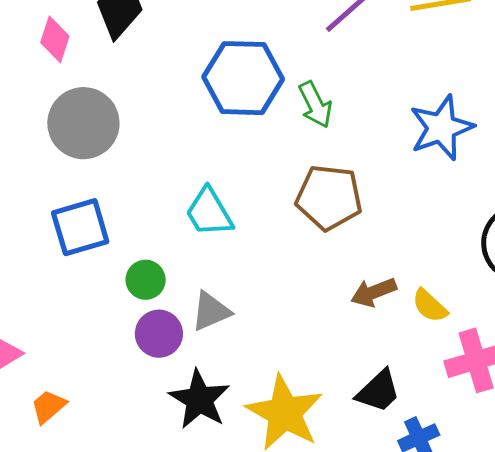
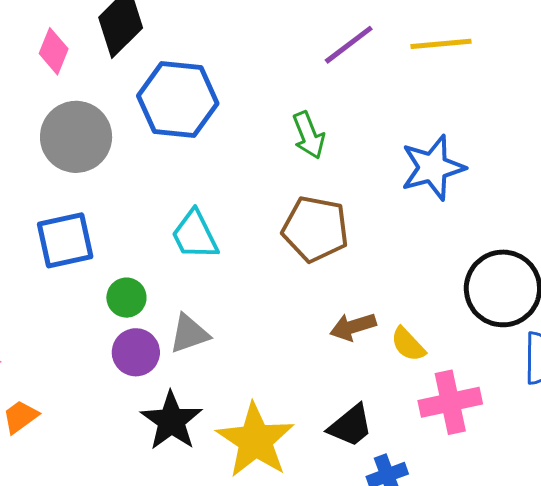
blue hexagon: (243, 78) -> (178, 100), moved

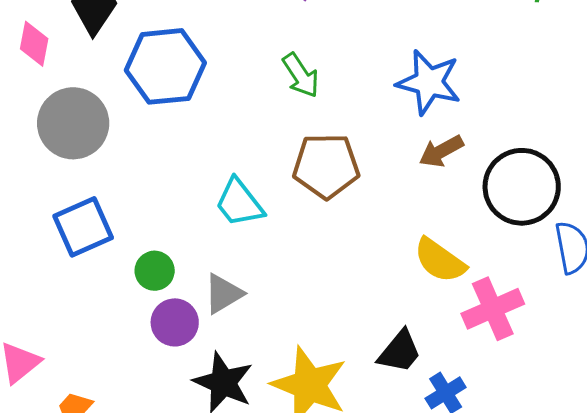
blue star: (433, 168) -> (429, 82), turned -30
cyan trapezoid: (195, 235) -> (239, 203), moved
brown arrow: (353, 327) -> (441, 151), moved
yellow semicircle: (408, 344) -> (440, 260), size x1.4

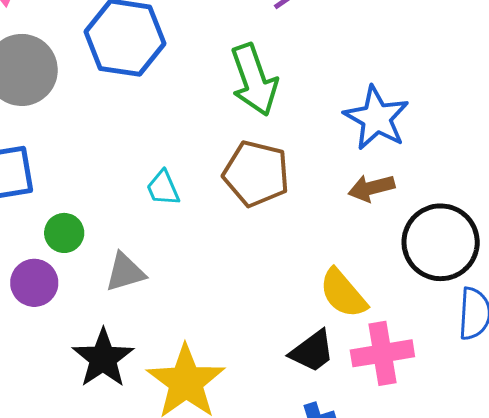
green arrow: (301, 75) -> (254, 80), size x1.5
cyan trapezoid: (239, 203) -> (163, 188), size x0.7
purple circle: (175, 322) -> (34, 283), moved
black trapezoid: (400, 352) -> (312, 351), moved

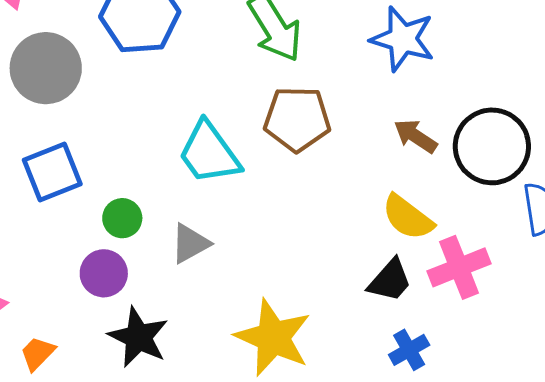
cyan trapezoid: (163, 188) -> (209, 153), size x1.8
brown arrow: (371, 188) -> (415, 136), moved, turned 60
black star: (103, 358) -> (138, 337), moved

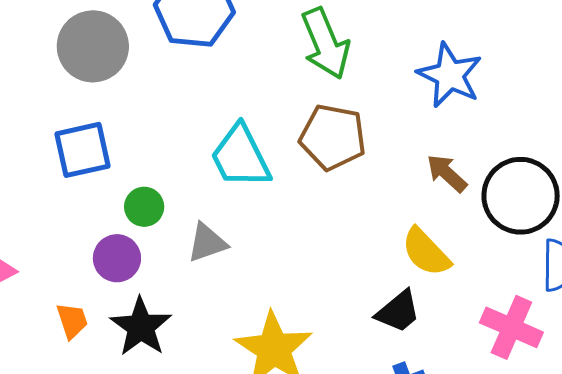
pink cross: (459, 267) -> (511, 327), moved, turned 36
orange trapezoid: (38, 353) -> (72, 321), moved, turned 108

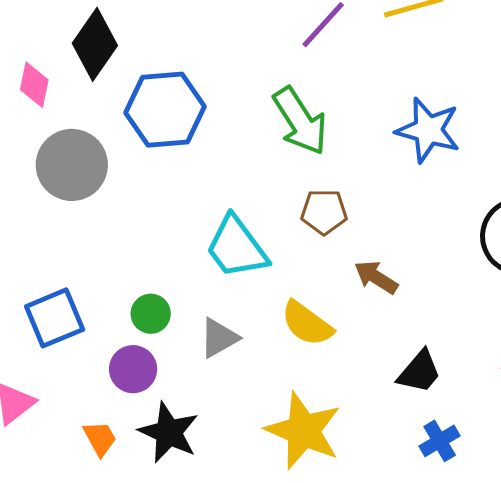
brown pentagon: (333, 137) -> (324, 212), size x0.7
blue square: (83, 150) -> (55, 318), moved
brown arrow: (447, 173) -> (376, 277), moved
yellow semicircle: (426, 252) -> (307, 324), moved

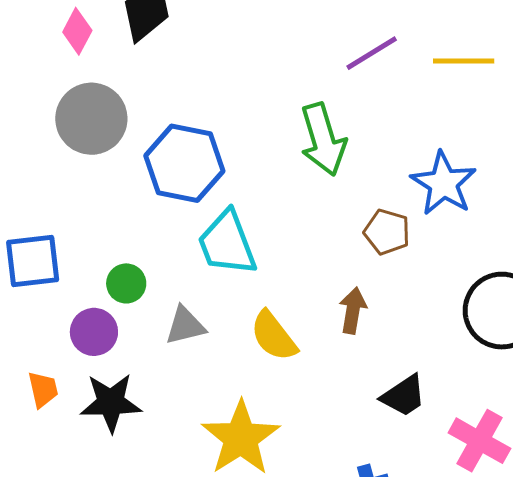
blue hexagon: (165, 110) -> (184, 163), moved
brown pentagon: (324, 212) -> (387, 232), moved
brown arrow: (376, 277) -> (353, 310), turned 51
black trapezoid: (419, 372) -> (404, 396), moved
black star: (169, 432) -> (111, 403), turned 30

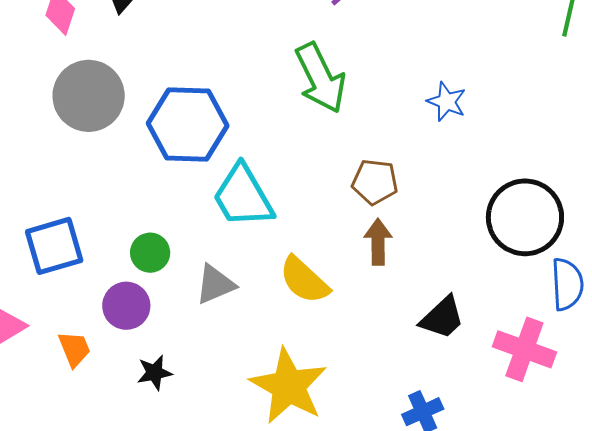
blue star: (444, 183) -> (447, 102), size x0.6
brown pentagon: (387, 232) -> (375, 182), moved
orange trapezoid: (43, 389) -> (74, 349), moved
black star: (111, 403) -> (155, 373), size x0.6

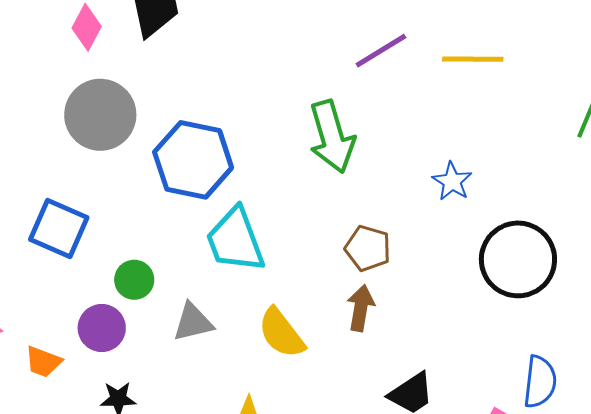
black circle: (525, 217) -> (518, 259), moved
blue square: (54, 246) -> (59, 228), moved, turned 30
orange trapezoid: (74, 349) -> (43, 362), turned 123

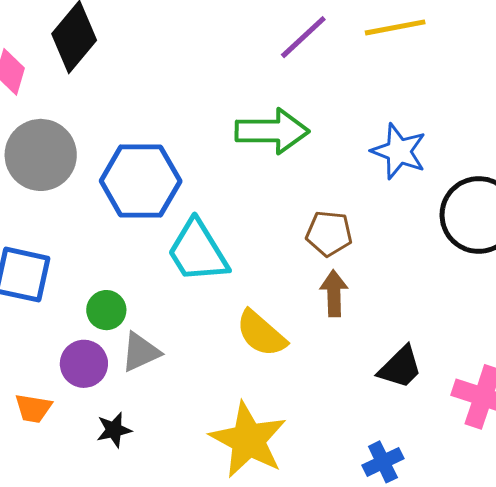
green arrow: (332, 137) -> (272, 131), turned -62
blue star: (452, 181) -> (399, 151), size x1.4
gray triangle: (193, 322) -> (141, 352), moved

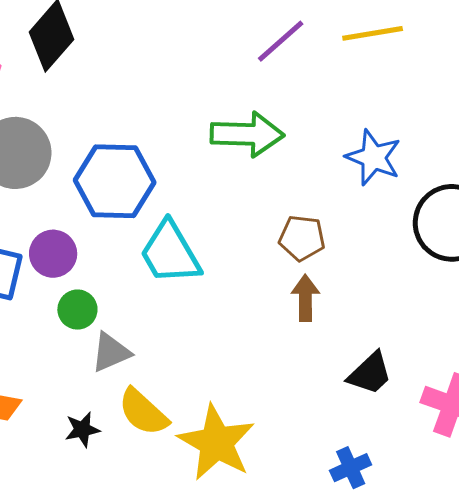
yellow semicircle: (261, 334) -> (143, 412), moved
purple circle: (84, 364) -> (53, 254), moved

